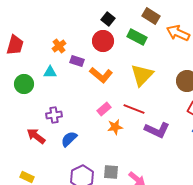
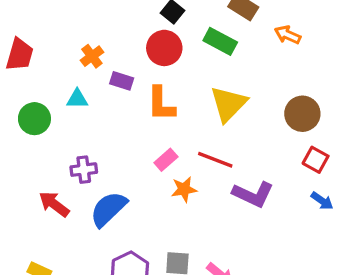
orange arrow: (178, 33) -> (288, 35), size x0.7
orange L-shape: (101, 75) -> (161, 104), turned 50
blue semicircle: (69, 139) -> (108, 209), size x1.4

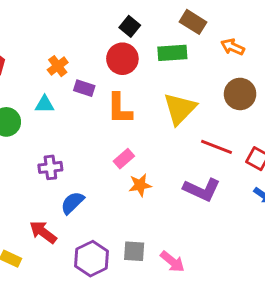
green rectangle: (220, 41) -> (172, 53), turned -32
brown circle: (302, 114) -> (240, 94), moved
red line: (215, 160) -> (216, 147), moved
red arrow: (54, 204) -> (43, 232), moved
blue semicircle: (108, 209) -> (72, 203), size x0.7

